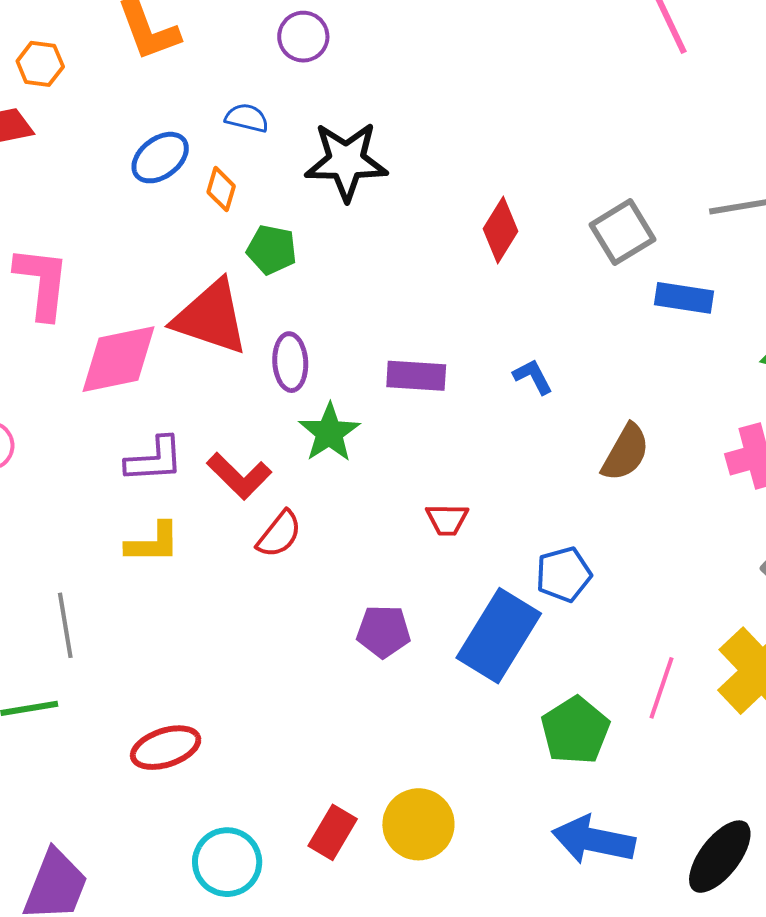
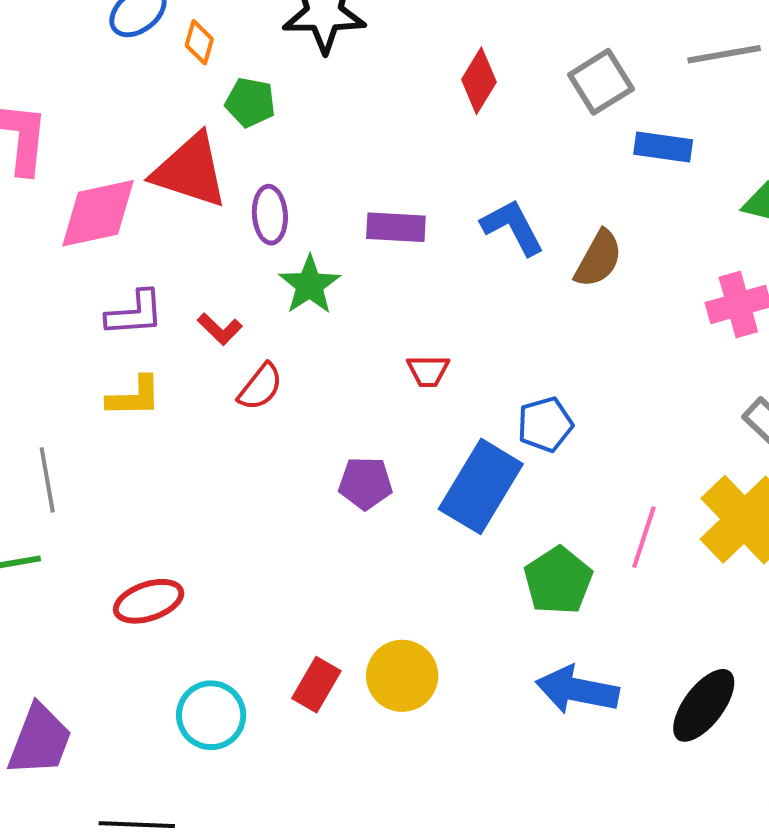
blue L-shape: (533, 377) -> (513, 227), size x1.6
brown semicircle: (626, 453) -> (598, 259), moved
red L-shape: (239, 476) -> (220, 329), size x0.7

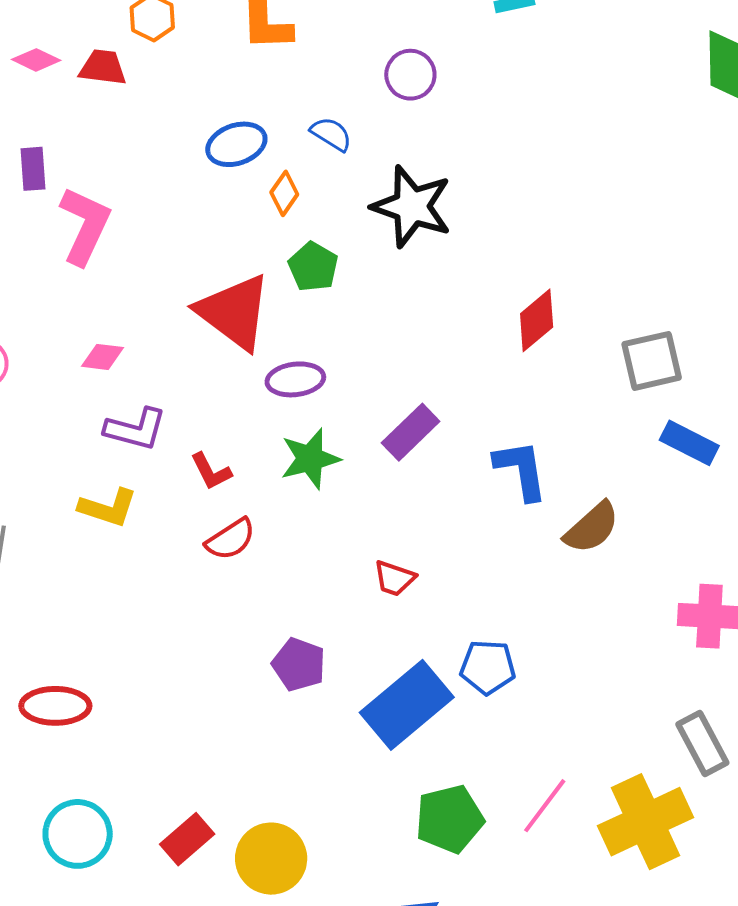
pink diamond: (98, 213) -> (102, 357), moved, size x0.5
purple ellipse: (270, 215) -> (295, 379), turned 68
purple rectangle: (396, 227) -> (411, 432), turned -66

